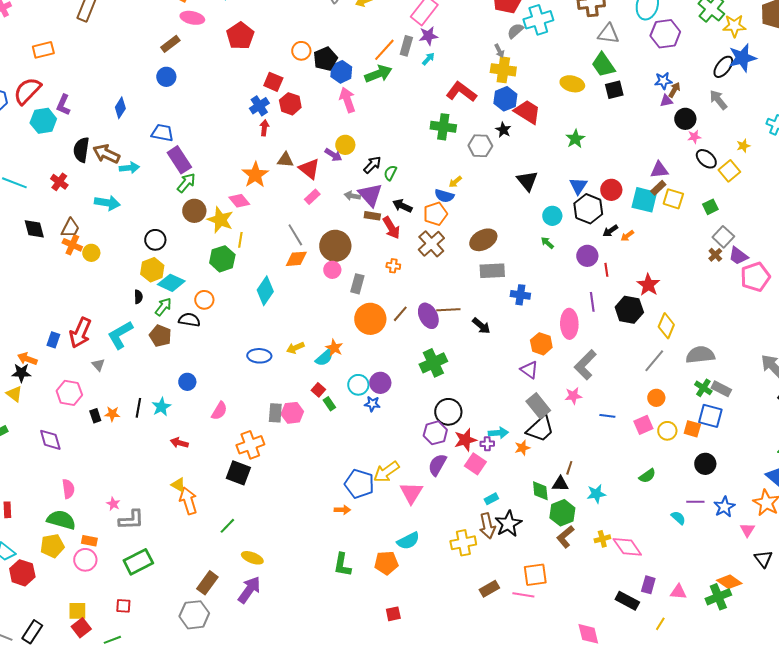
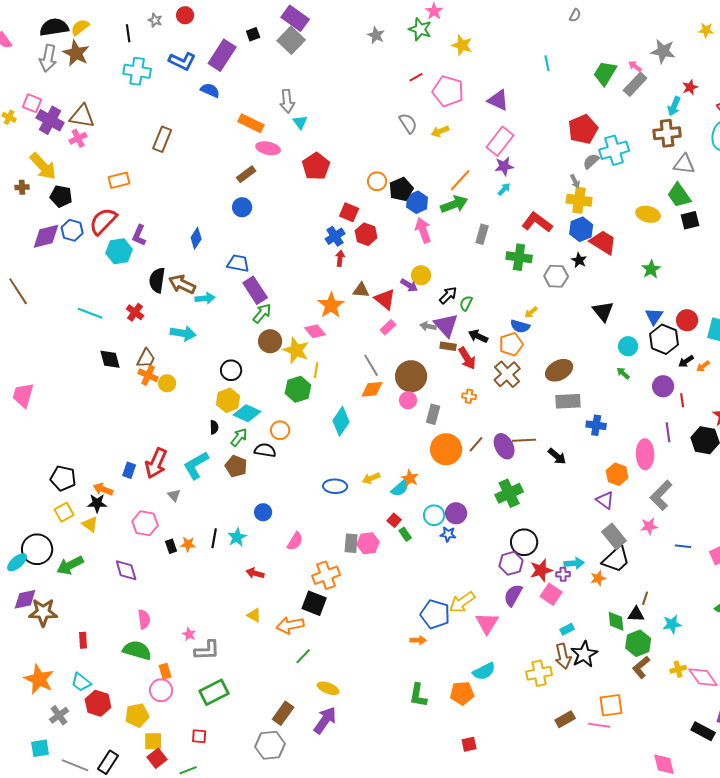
gray rectangle: (406, 46) -> (482, 234), moved
orange arrow: (188, 501) -> (290, 625), moved, turned -84
orange rectangle: (89, 541) -> (165, 671), turned 63
yellow pentagon: (52, 546) -> (137, 715), moved

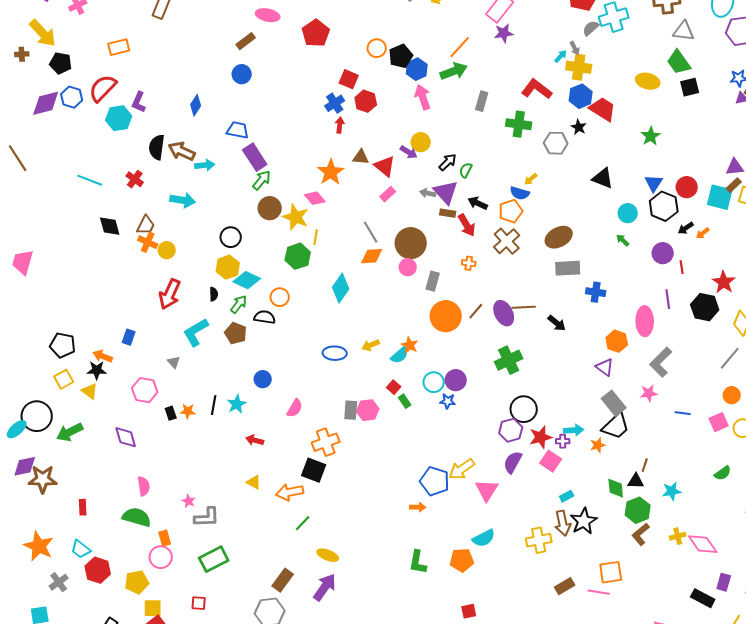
cyan arrow: (504, 189) -> (561, 56), moved
black triangle: (603, 311) -> (603, 178), turned -30
red arrow: (156, 463) -> (170, 294), moved

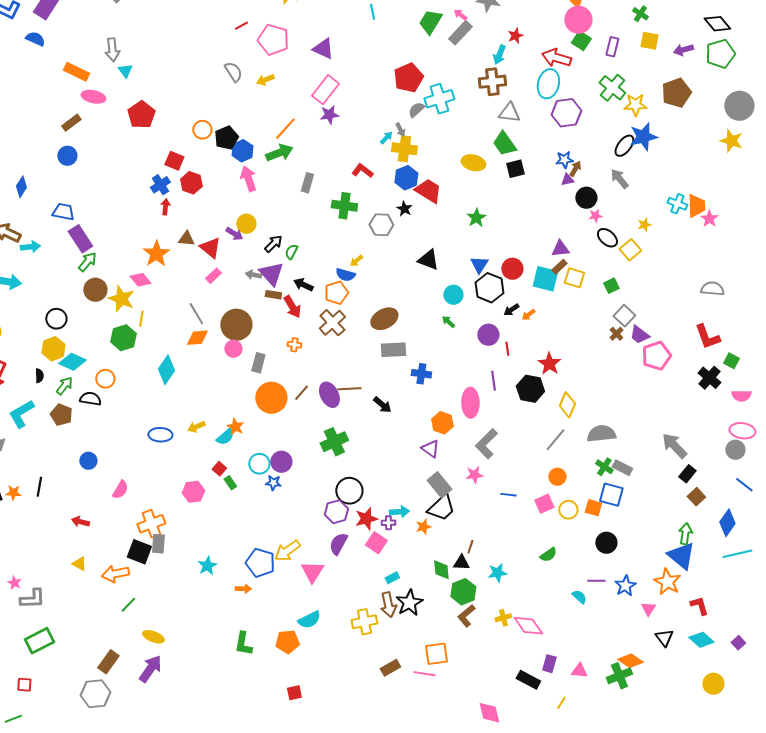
red L-shape: (537, 89) -> (362, 171), size x0.7
cyan star: (237, 404) -> (207, 566), moved
gray rectangle: (351, 410) -> (158, 544), moved

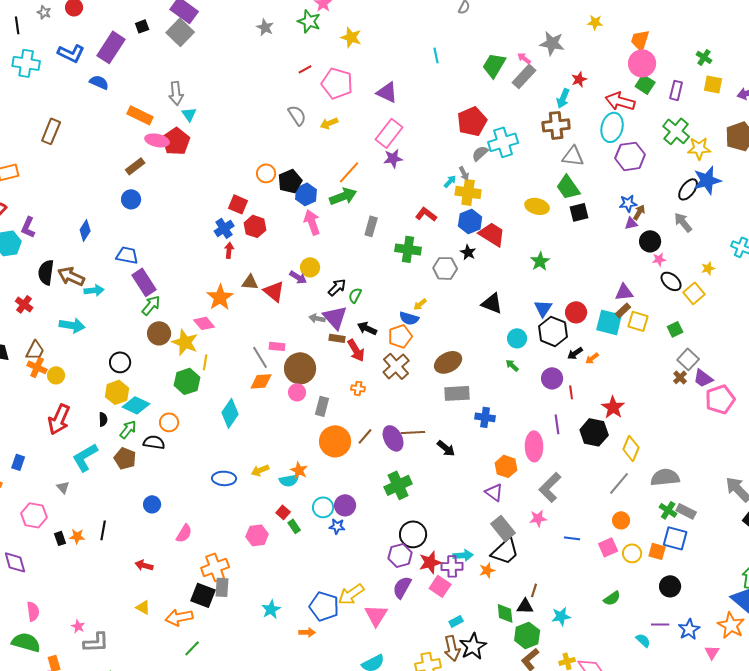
red pentagon: (141, 115) -> (176, 141), moved
pink rectangle: (213, 276) -> (277, 346), moved, turned 49
cyan semicircle: (225, 437) -> (289, 480), turned 30
purple cross: (388, 523) -> (452, 566), size x1.5

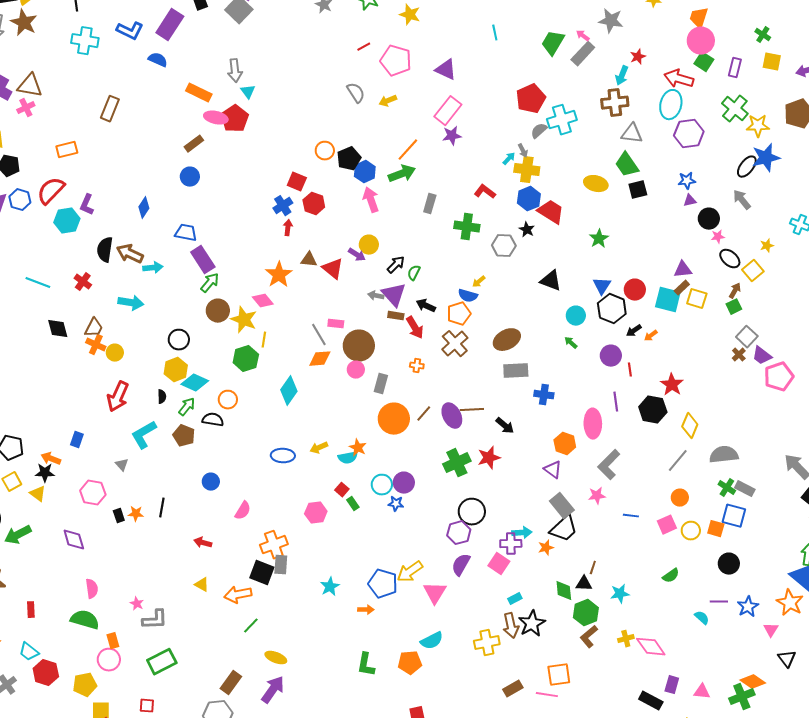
brown arrow: (639, 212) -> (735, 291), moved
red star: (430, 562) -> (489, 458), moved

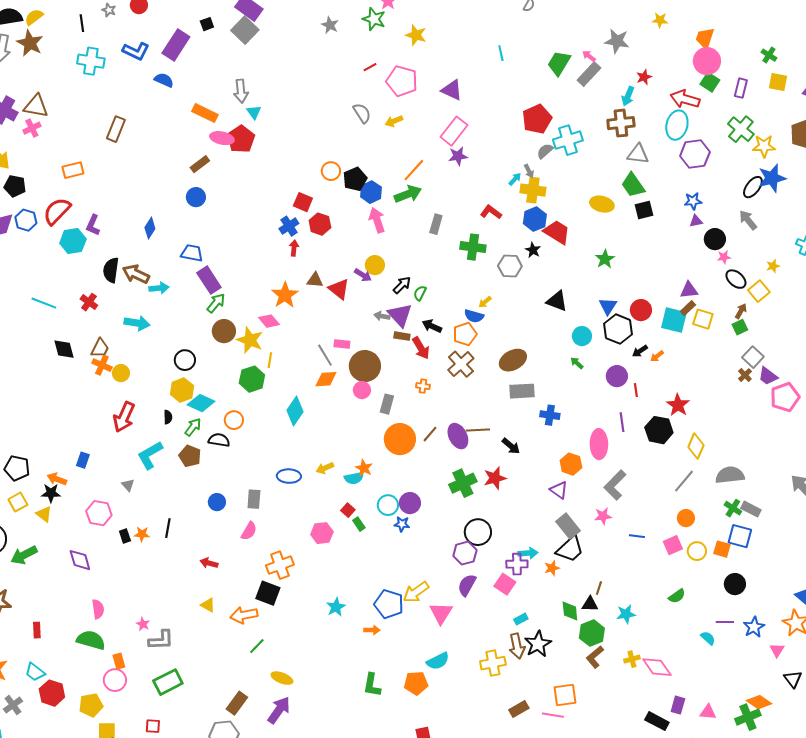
gray rectangle: (281, 565) -> (254, 499), moved

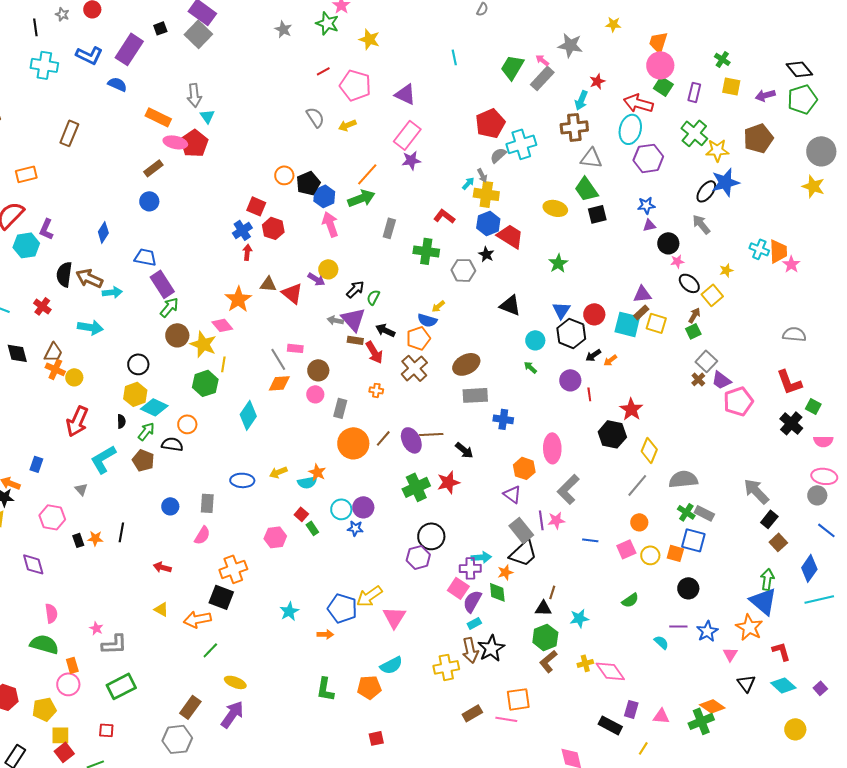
brown circle: (365, 366) -> (318, 370), size x0.7
purple line: (622, 422) -> (541, 520), moved
purple semicircle: (467, 585) -> (472, 601), moved
green diamond: (570, 611) -> (497, 592), moved

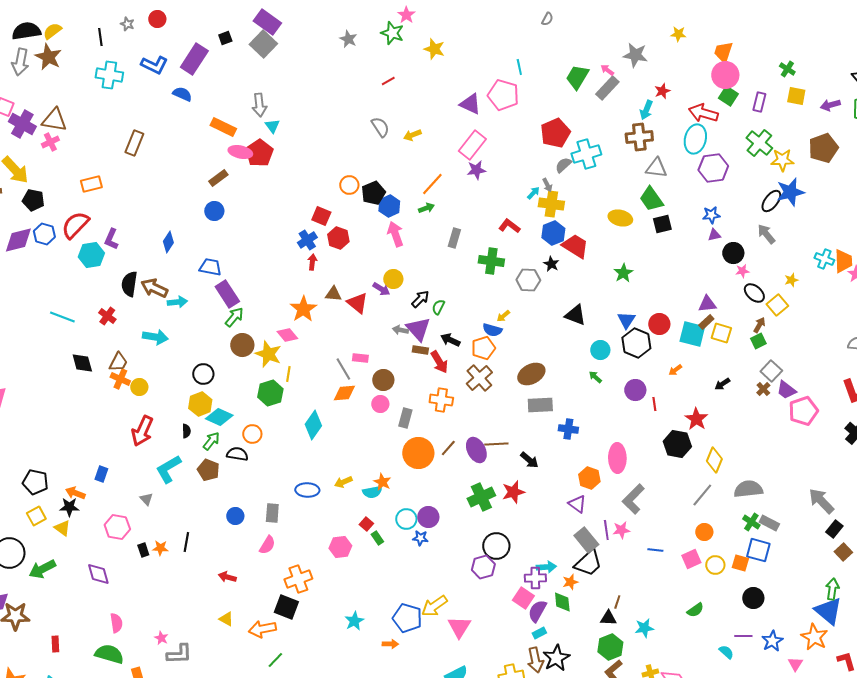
pink pentagon: (355, 85) -> (503, 95), moved
green arrow: (361, 198) -> (426, 208), size x0.6
black arrow: (593, 355) -> (722, 384), moved
orange cross: (376, 390) -> (441, 400), size x1.6

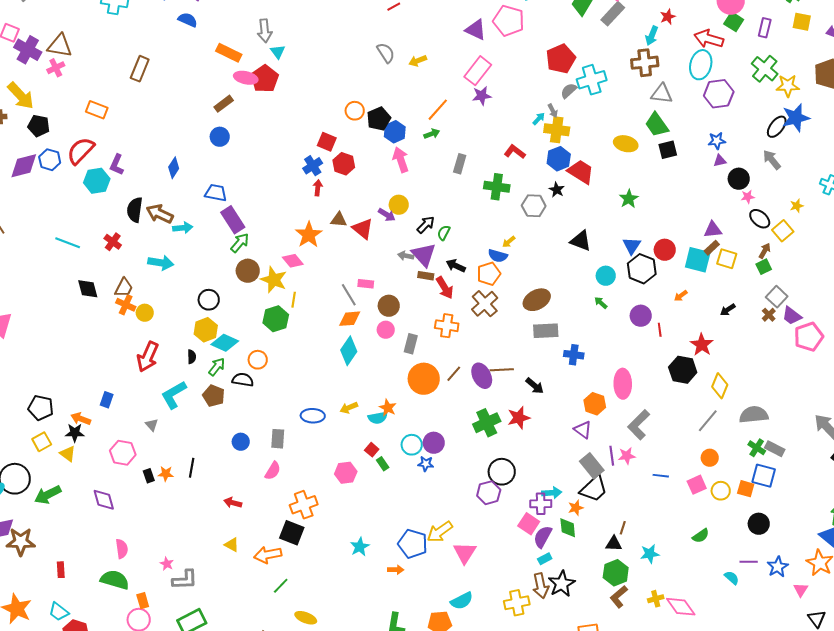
orange rectangle: (91, 184) -> (97, 110), turned 35
cyan diamond: (313, 425) -> (349, 351), moved

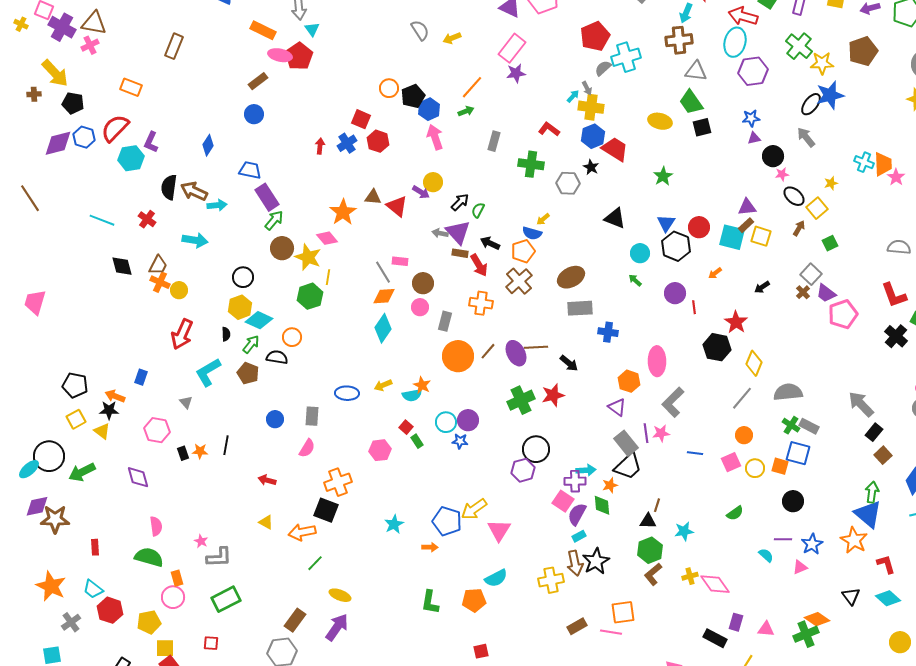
red arrow: (318, 188) -> (320, 146), moved
green square: (764, 267) -> (830, 243), moved
pink triangle: (801, 590) -> (800, 567), moved, turned 35

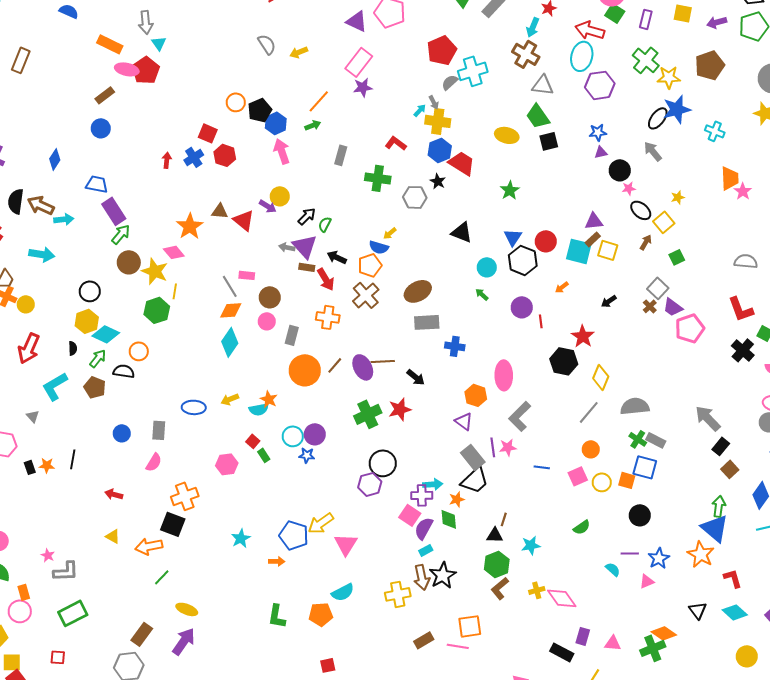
brown cross: (679, 40) -> (526, 54), turned 36
cyan cross: (864, 162) -> (715, 131), moved

